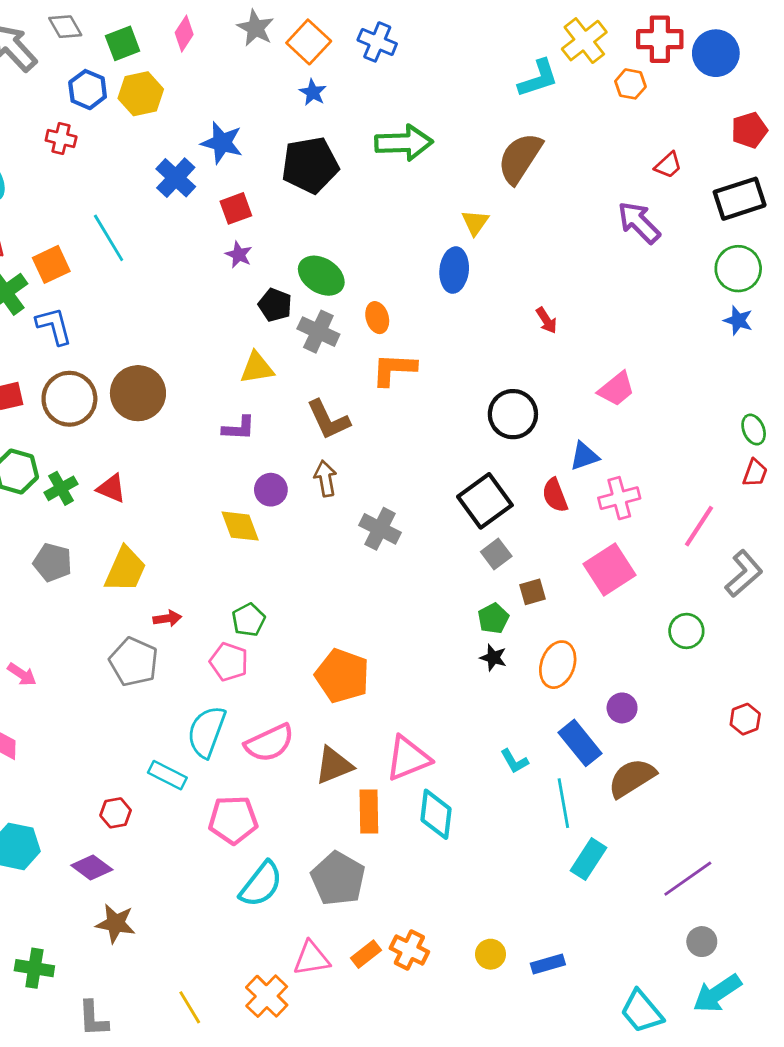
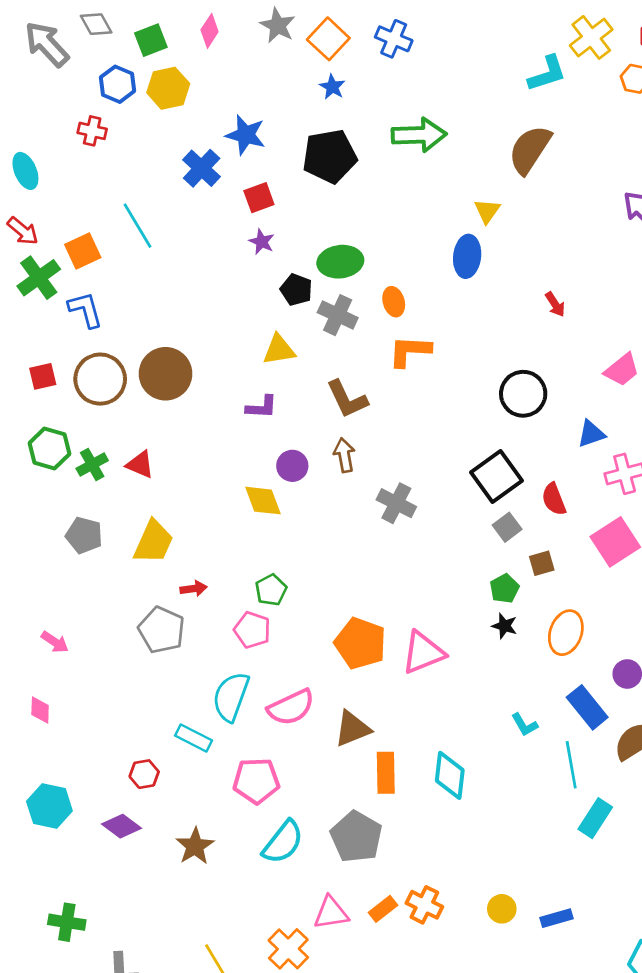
green ellipse: (321, 276) -> (340, 262), turned -39
red semicircle: (555, 495) -> (554, 499), moved
pink triangle: (408, 758) -> (423, 653), moved
brown star: (116, 923) -> (195, 846), moved, turned 30

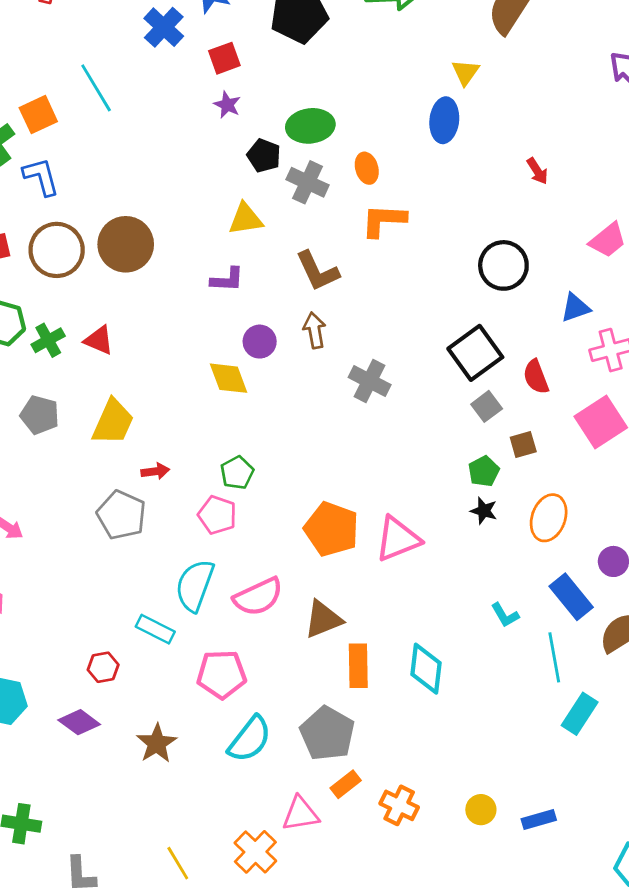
orange rectangle: (383, 909) -> (346, 784), moved

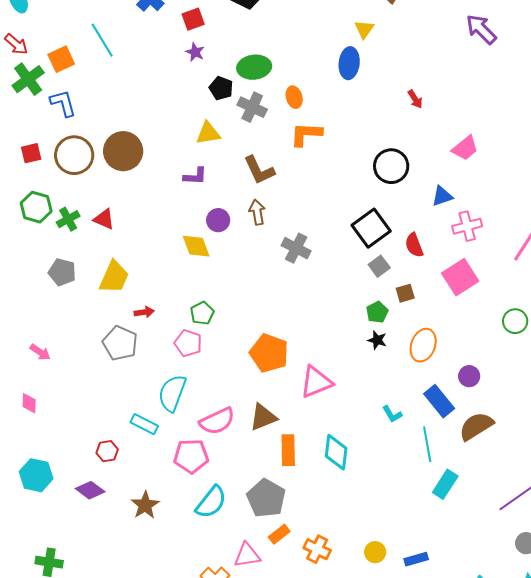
pink triangle: (398, 539) -> (316, 382), moved
pink semicircle: (258, 597) -> (217, 421), moved

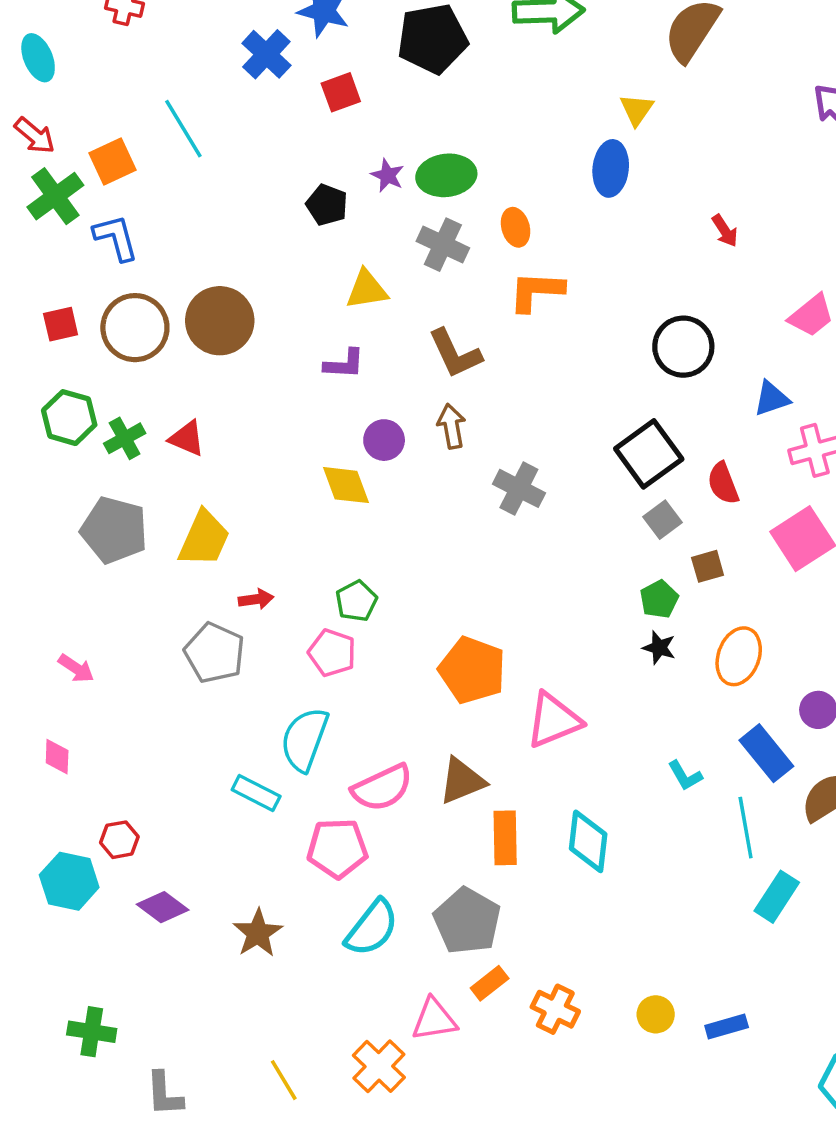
purple star: (195, 52) -> (388, 175), moved
black pentagon: (221, 88) -> (327, 205), moved
gray pentagon: (62, 272) -> (114, 530), size x1.4
red hexagon: (107, 451) -> (119, 840), moved

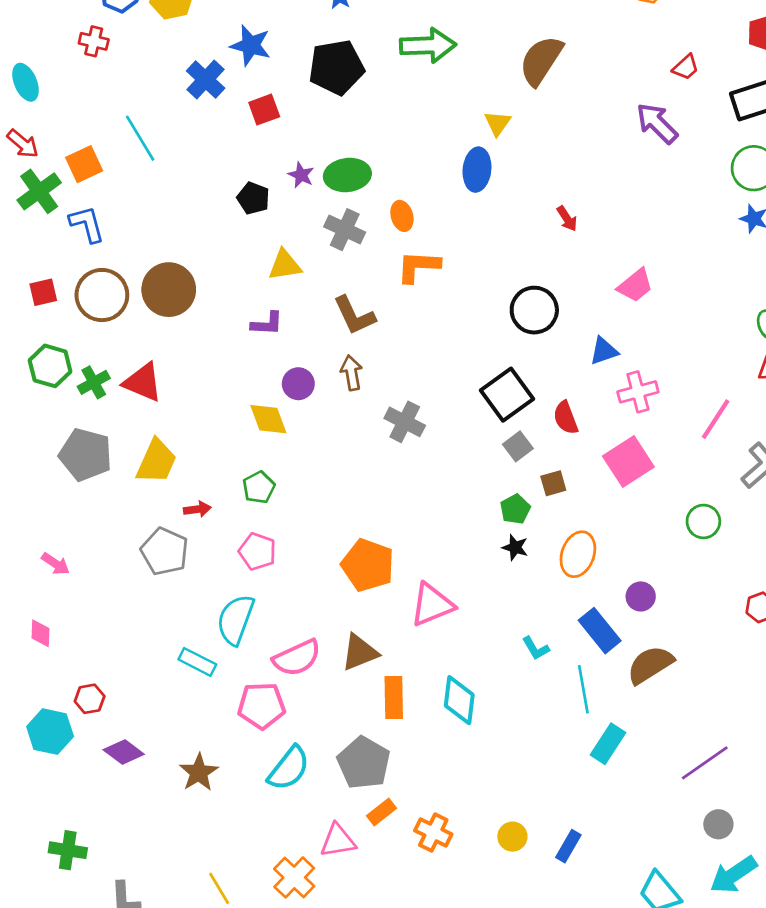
red triangle: (187, 438) -> (143, 382), size x1.4
green pentagon: (356, 601) -> (259, 487), moved
blue rectangle: (727, 1026) -> (568, 846), turned -44

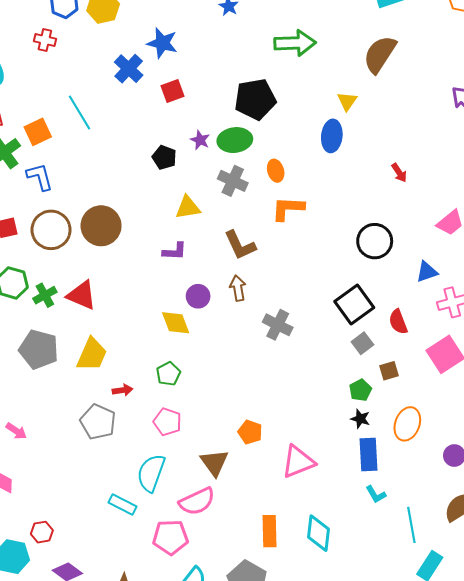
black pentagon: (336, 67) -> (255, 99), moved
orange pentagon: (368, 565) -> (250, 432), size x0.6
blue rectangle: (600, 631) -> (369, 455), moved, turned 36
brown triangle: (360, 652) -> (214, 463), moved, turned -44

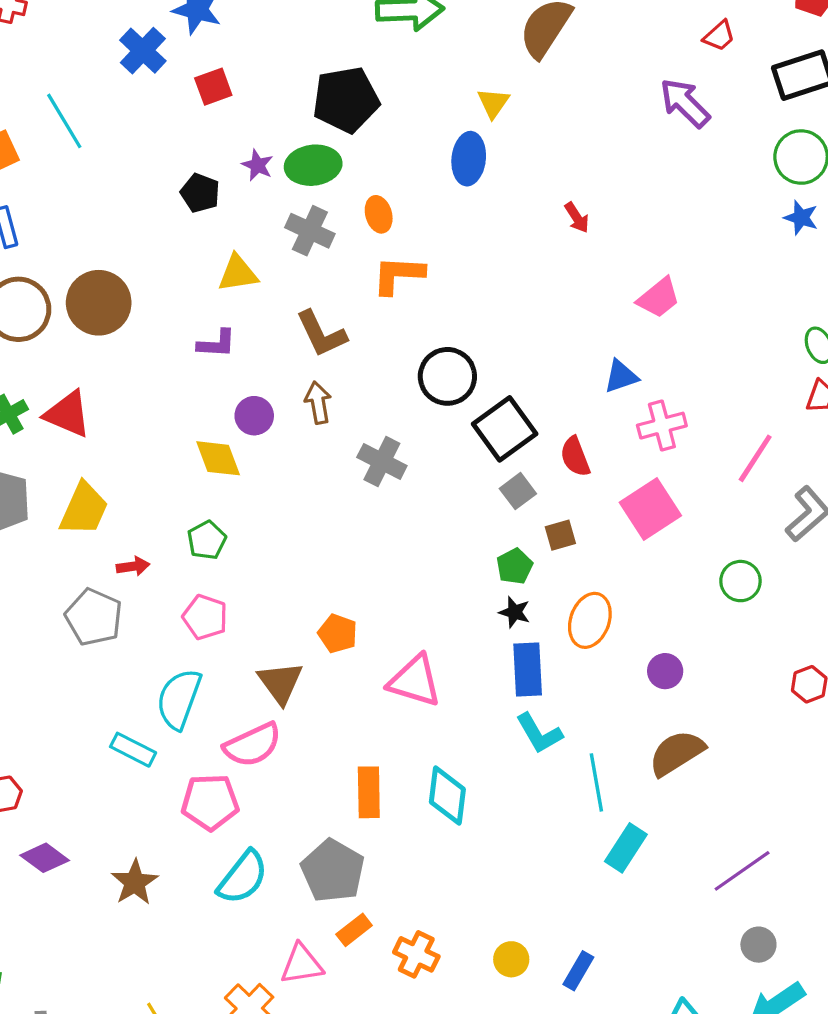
black circle: (375, 241) -> (447, 376), moved
pink triangle: (298, 462) -> (415, 681), turned 39
cyan L-shape: (376, 494) -> (539, 733), size x1.4

